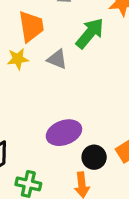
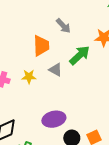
yellow star: (18, 59) -> (29, 77), moved

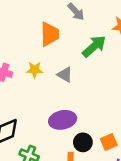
gray triangle: (56, 70) -> (65, 75), moved

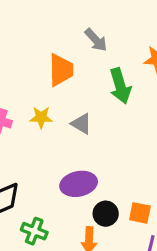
green arrow: (94, 46) -> (120, 86), turned 115
orange square: (109, 142) -> (140, 213), turned 35

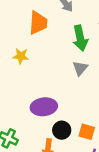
gray triangle: (81, 124) -> (80, 68), moved, turned 35

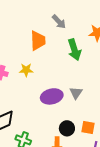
gray triangle: (80, 68) -> (76, 93), moved
purple ellipse: (44, 107) -> (52, 96), moved

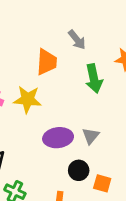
yellow star: (26, 70) -> (28, 99), size x1.5
black circle: (67, 128) -> (79, 170), moved

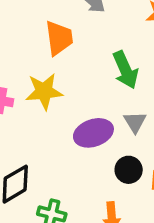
green arrow: (94, 79) -> (125, 70), moved

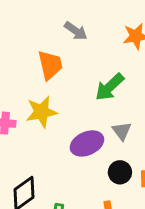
green arrow: (125, 70) -> (109, 87), turned 76

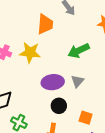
black circle: (120, 172) -> (59, 106), moved

